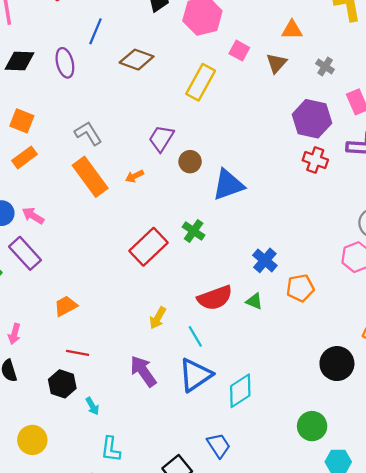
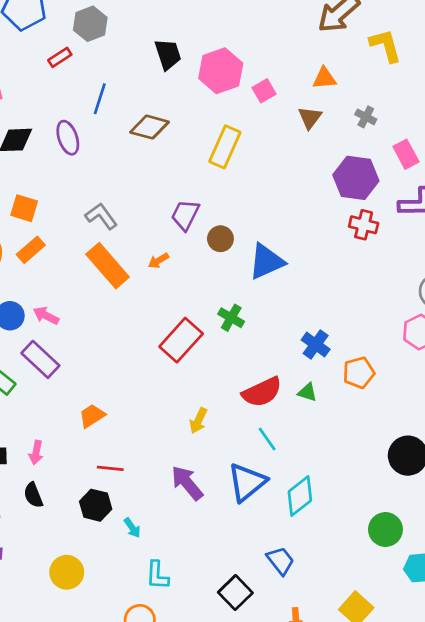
pink square: (239, 51) -> (264, 91), moved, turned 36
cyan line: (195, 336) -> (267, 439), moved

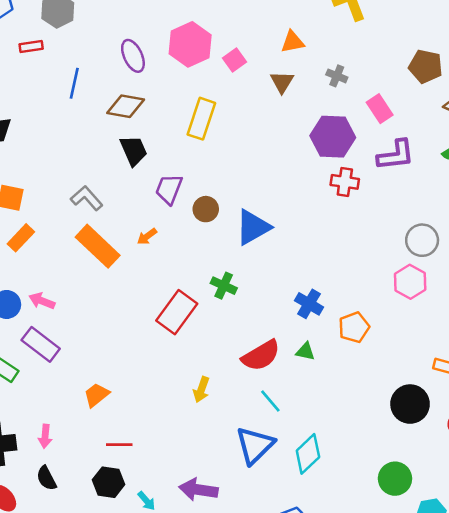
black trapezoid: (168, 54) -> (134, 151), moved
red rectangle: (60, 57) -> (31, 46), turned 30
purple ellipse: (68, 138) -> (133, 56), moved
purple arrow: (187, 483) -> (198, 490), moved, turned -36

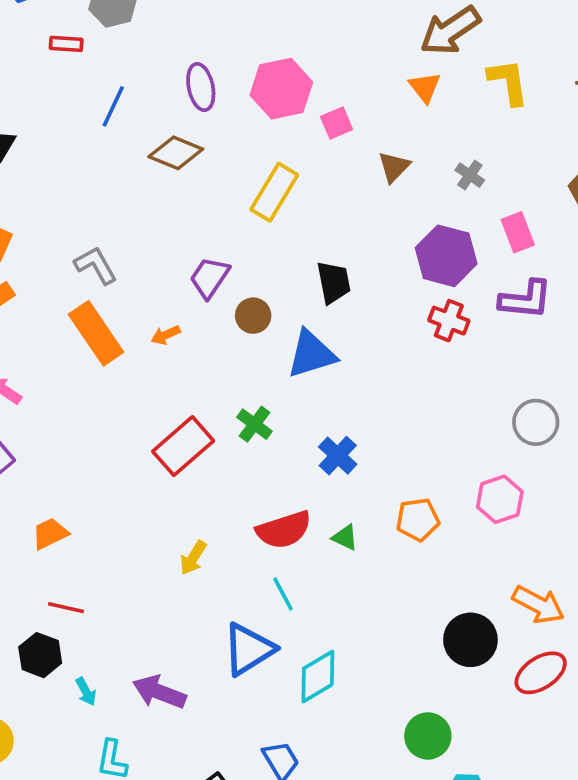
orange triangle: (293, 42) -> (425, 87), moved, turned 50
black trapezoid: (134, 151) -> (334, 282), moved
pink hexagon: (410, 282) -> (500, 499), moved
blue cross: (309, 304) -> (338, 456), moved

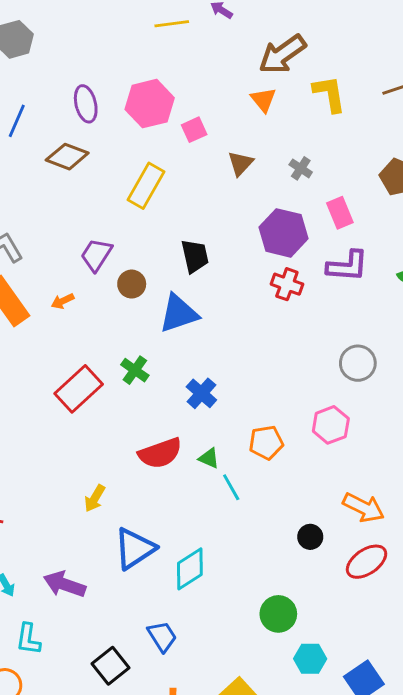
yellow arrow: (193, 558) -> (95, 498), moved
cyan line: (283, 594) -> (231, 487), moved
black circle: (470, 640) -> (310, 537), size x0.6

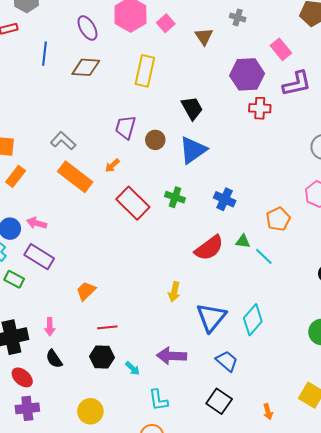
gray cross: (301, 168) -> (238, 17), moved
red rectangle: (79, 389) -> (133, 203), moved, turned -76
blue trapezoid: (162, 636) -> (227, 361), moved

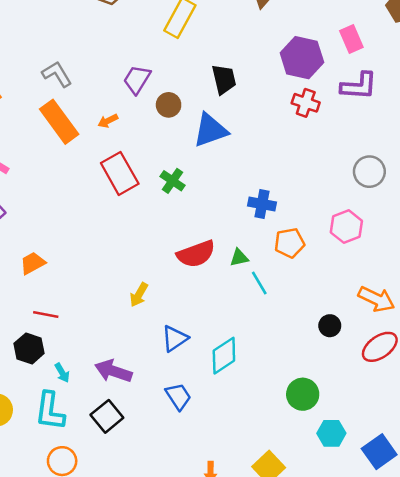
blue cross: (225, 199) -> (262, 204), moved, turned -30
green triangle: (243, 241) -> (239, 258), turned -35
blue triangle: (211, 317) -> (175, 338), size x0.7
cyan L-shape: (158, 400) -> (50, 411), moved, size x1.4
black square: (219, 401) -> (107, 416), moved

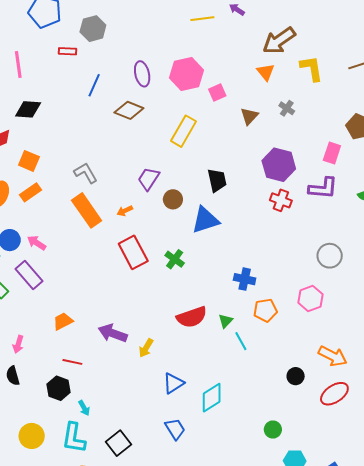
pink rectangle: (351, 39) -> (332, 153), moved, turned 40
green triangle: (239, 258) -> (226, 321), turned -35
purple arrow: (113, 371) -> (113, 333), moved
green circle: (303, 394) -> (273, 429), size x0.7

